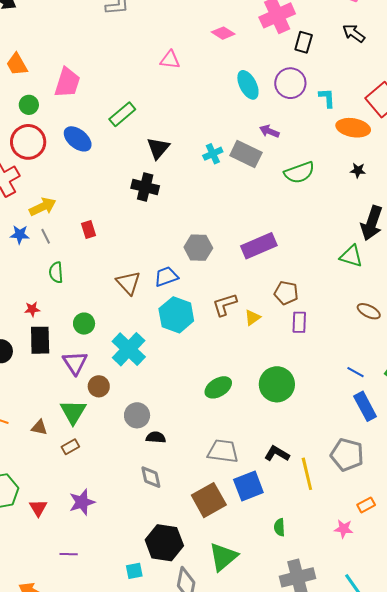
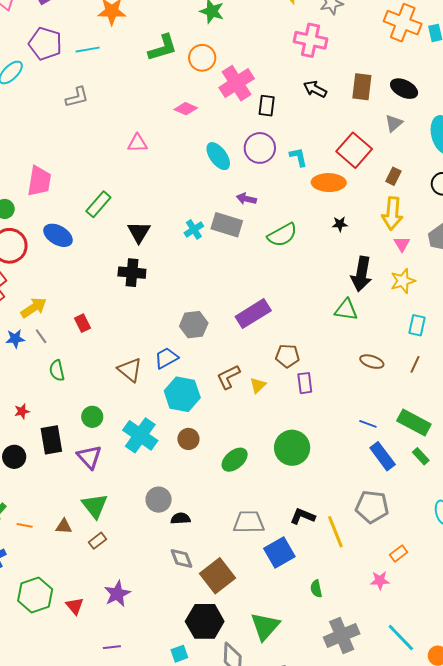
red star: (32, 309) -> (22, 411), moved
brown circle: (99, 386) -> (188, 439), moved
brown square: (209, 500) -> (217, 576), moved

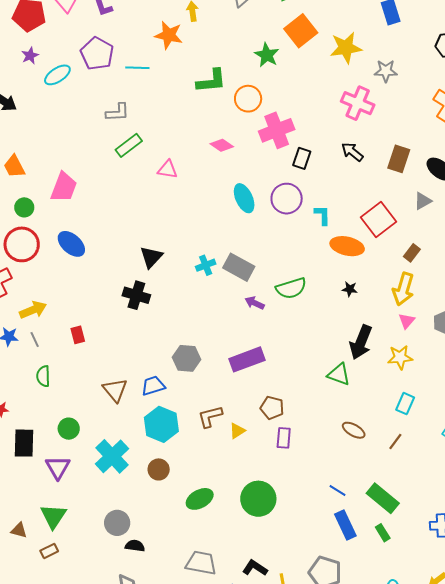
purple arrow: (246, 199) -> (255, 303), moved
green rectangle: (98, 204) -> (129, 145), moved

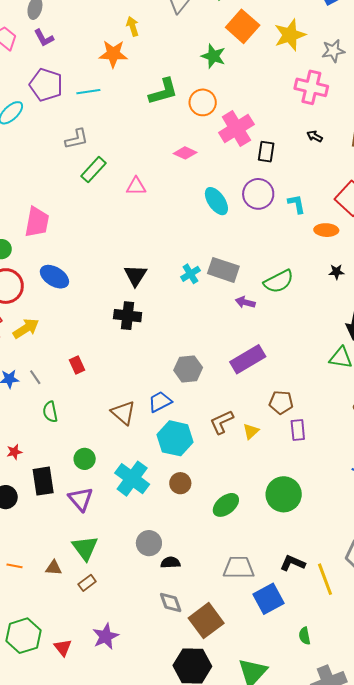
black arrow: (352, 152) -> (315, 136), size x0.7
orange ellipse: (347, 246) -> (326, 230), size x0.7
yellow arrow: (33, 310) -> (26, 328), moved

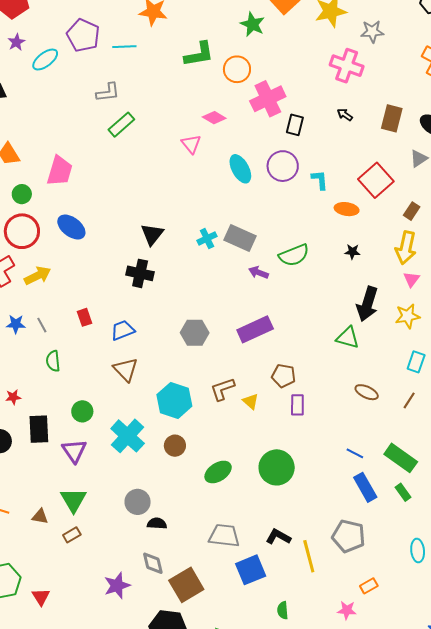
pink triangle: (136, 186) -> (191, 144), moved, turned 45
blue trapezoid: (160, 402) -> (123, 330), moved
yellow triangle: (251, 431) -> (251, 401), turned -42
purple star: (106, 636) -> (117, 586), moved

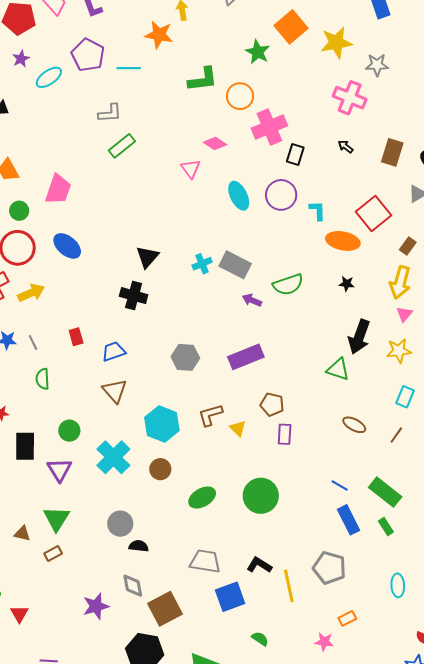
orange ellipse: (347, 209) -> (343, 241), size x1.4
green semicircle: (283, 610) -> (260, 639), turned 126

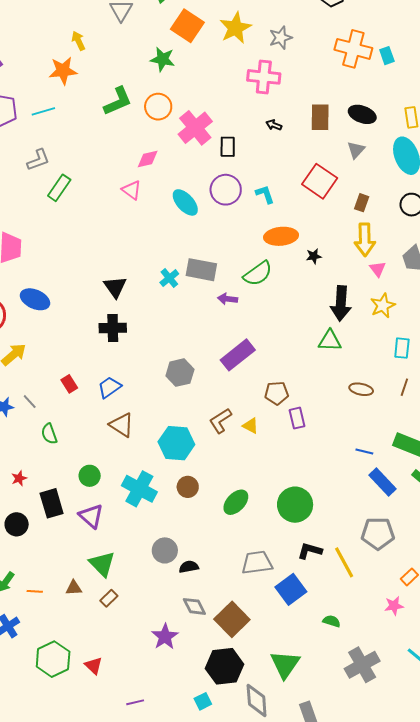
pink diamond: (215, 143) -> (148, 159), turned -30
orange ellipse: (343, 241) -> (281, 236), moved
green circle: (261, 496) -> (295, 505), moved

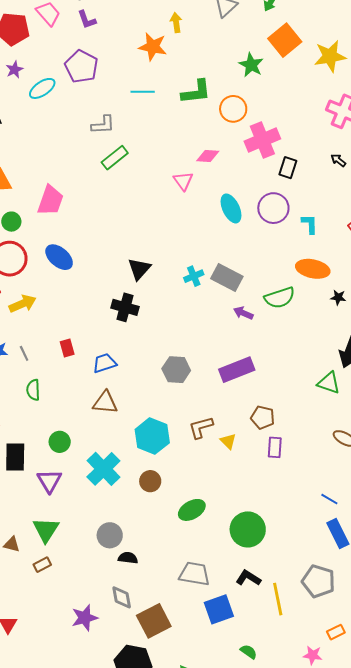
cyan line: (43, 111) -> (143, 92), moved
brown triangle: (122, 425) -> (105, 403), turned -44

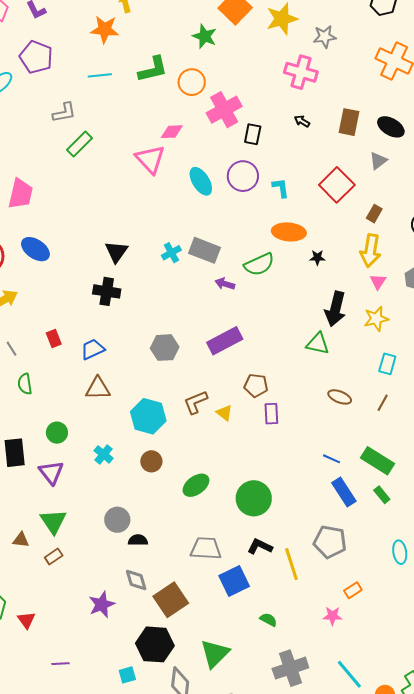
pink triangle: (183, 181) -> (150, 159), size x1.5
cyan cross: (103, 469) -> (104, 454), size x0.6

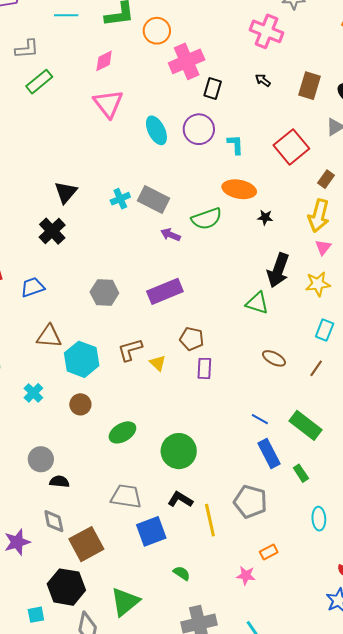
pink diamond: (172, 132) -> (104, 61), moved, turned -30
black cross: (107, 291) -> (52, 231), turned 32
brown triangle: (98, 388) -> (49, 336), moved
green rectangle: (382, 495) -> (301, 473), moved

